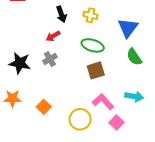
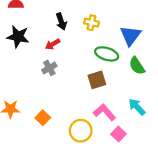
green ellipse: (93, 45) -> (107, 54), moved
black star: (20, 63) -> (18, 37), moved
cyan arrow: (134, 96) -> (137, 107), turned -144

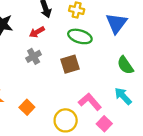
green ellipse: (107, 54) -> (80, 36), moved
green semicircle: (137, 66) -> (125, 65), moved
brown square: (97, 80) -> (70, 64), moved

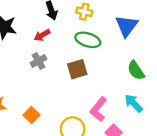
pink L-shape: (90, 102) -> (98, 109), turned -100

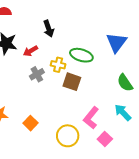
yellow cross: (84, 12) -> (58, 65), moved
red arrow: (42, 35) -> (31, 51), moved
brown square: (77, 69) -> (72, 82), turned 36

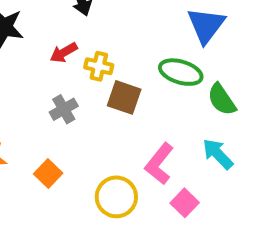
red arrow: (31, 51) -> (64, 53), moved
green ellipse: (81, 55) -> (181, 72), moved
gray cross: (37, 74) -> (64, 109), moved

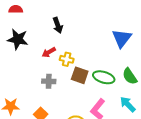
green ellipse: (181, 72) -> (104, 77), moved
gray cross: (64, 109) -> (49, 81), turned 32

